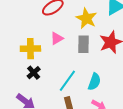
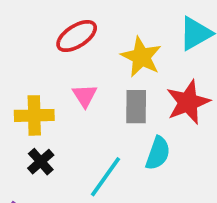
pink triangle: (57, 38) -> (85, 96), turned -32
cyan semicircle: (94, 82) -> (158, 153), moved

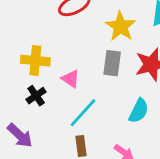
pink triangle: (85, 96) -> (71, 79), moved, turned -30
cyan semicircle: (158, 153) -> (139, 111), moved

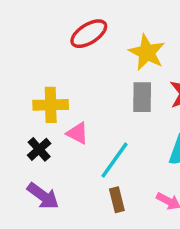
pink triangle: (71, 79) -> (77, 133), moved
black cross: (36, 96) -> (39, 149), moved

